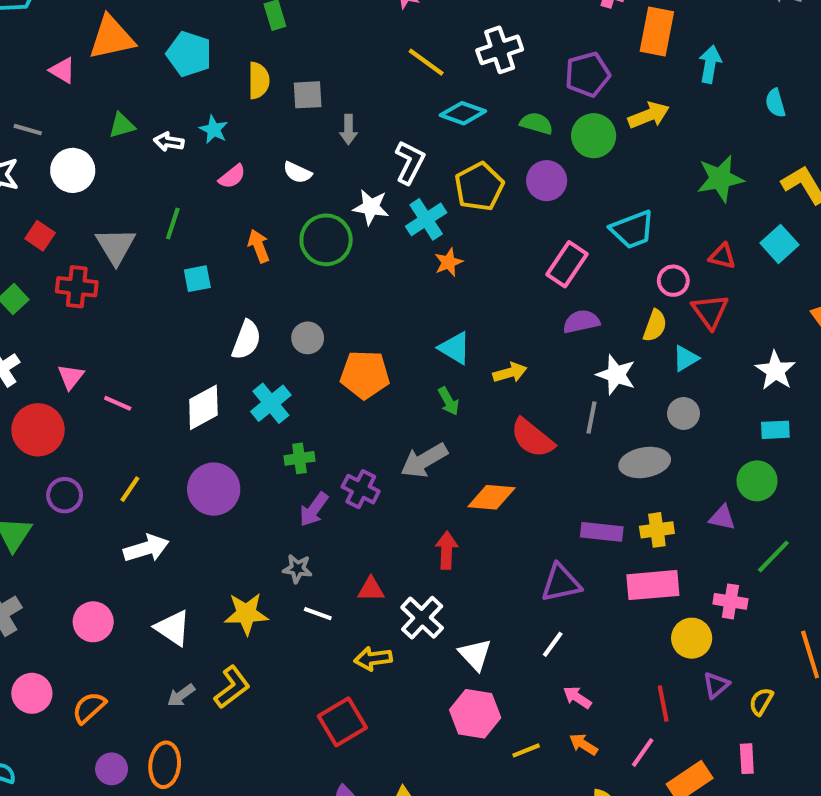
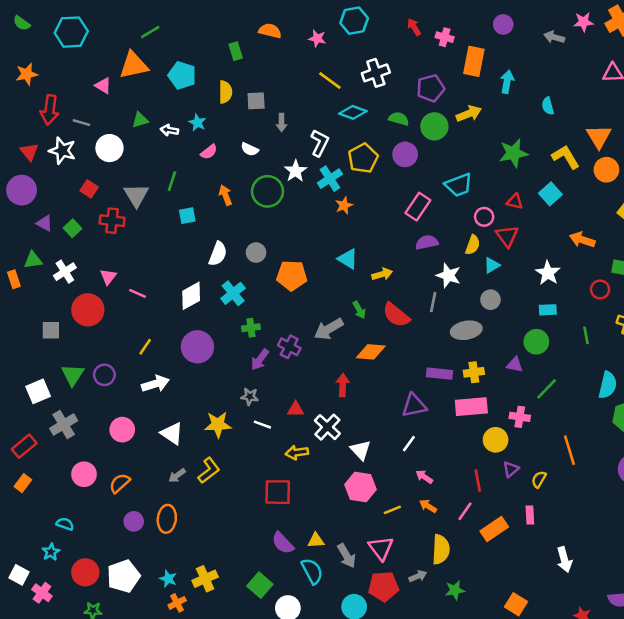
white star: (371, 207) -> (296, 171), turned 30
green arrow: (449, 401) -> (359, 310), moved
purple circle: (65, 495) -> (104, 375), moved
red square: (342, 722) -> (278, 492), turned 32

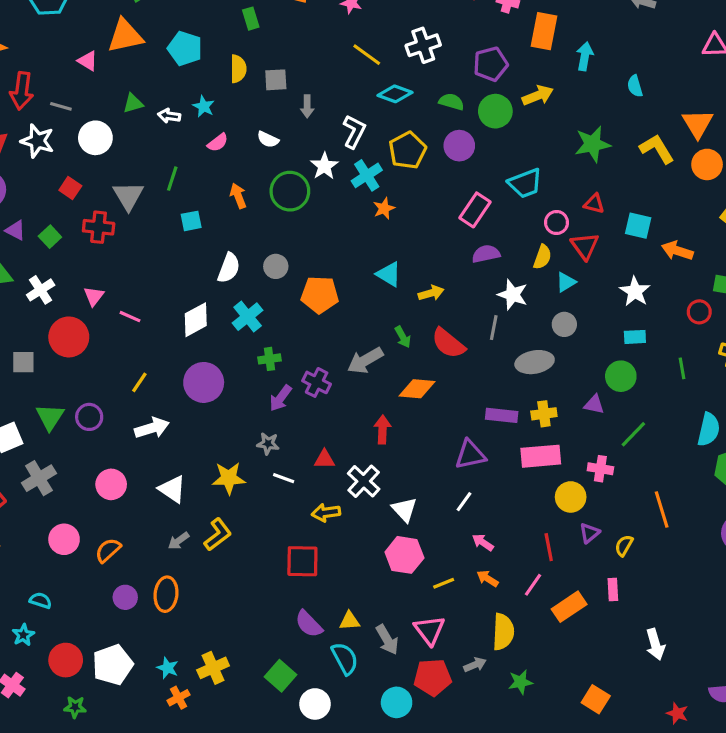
cyan square: (550, 194) -> (638, 226), moved, turned -35

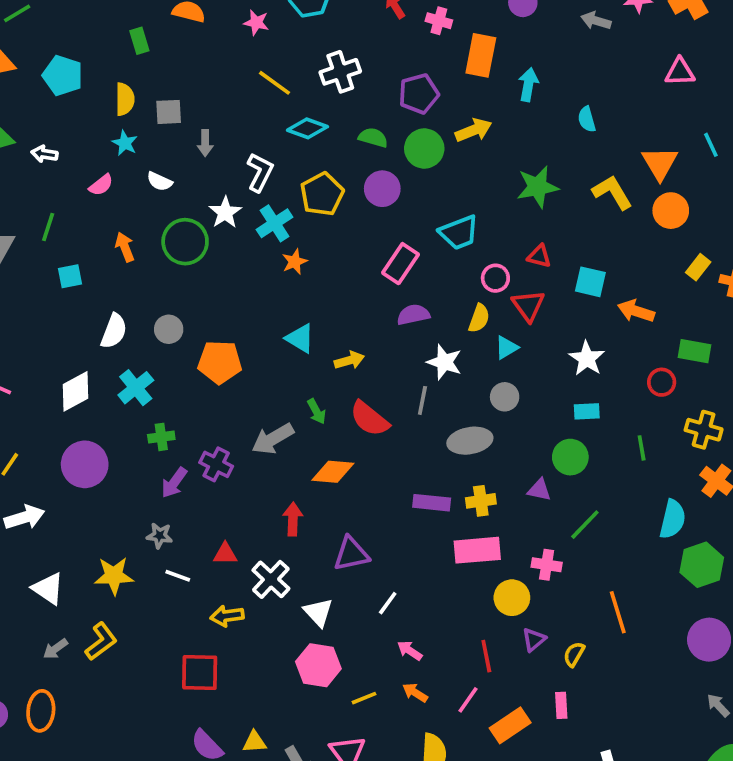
cyan star: (204, 106) -> (125, 143), moved
purple triangle: (470, 455) -> (351, 554), moved

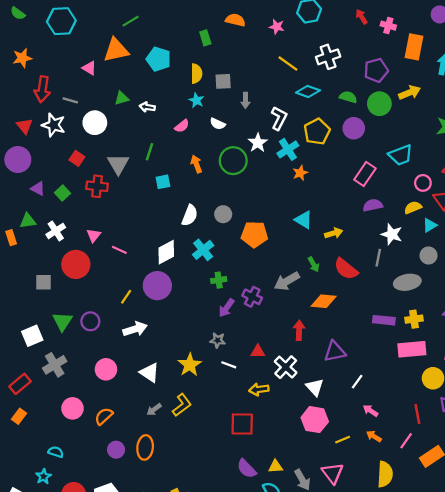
yellow semicircle: (479, 318) -> (413, 207), turned -132
purple circle: (85, 464) -> (157, 286), moved
yellow star: (114, 576) -> (190, 365), turned -30

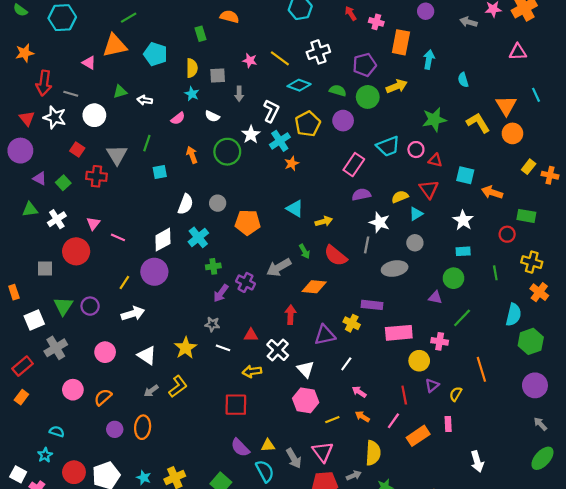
pink star: (277, 27) -> (250, 61), moved
pink circle: (423, 183) -> (416, 150), moved
orange rectangle: (11, 238) -> (14, 292), moved
yellow cross: (414, 319) -> (352, 323), moved, turned 35

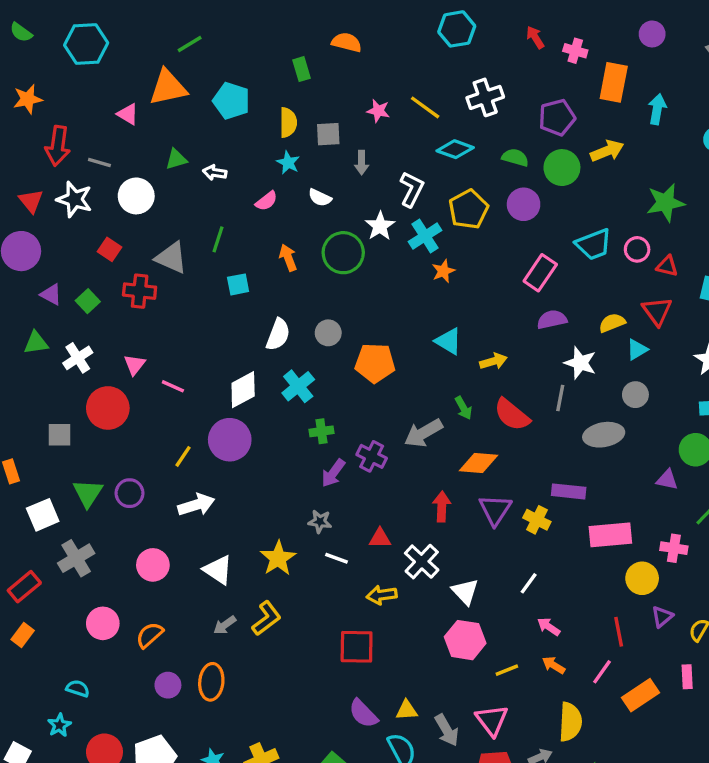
gray triangle: (117, 155) -> (171, 258), turned -35
purple triangle: (325, 335) -> (495, 510), moved, turned -45

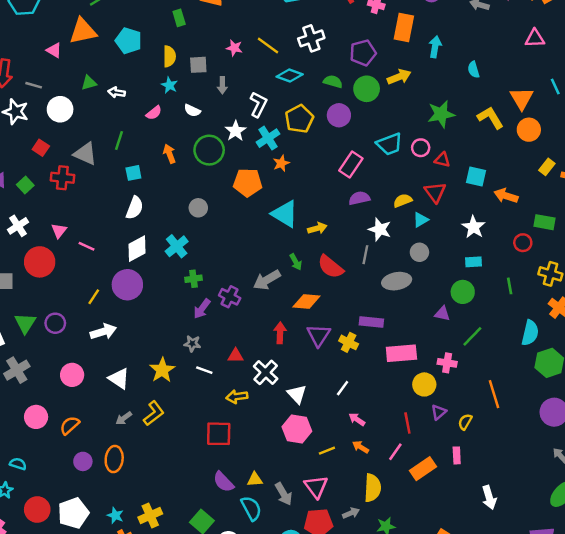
white semicircle: (278, 335) -> (135, 208), moved
cyan triangle: (448, 341) -> (285, 214), size x1.4
orange pentagon: (375, 363) -> (248, 183), moved

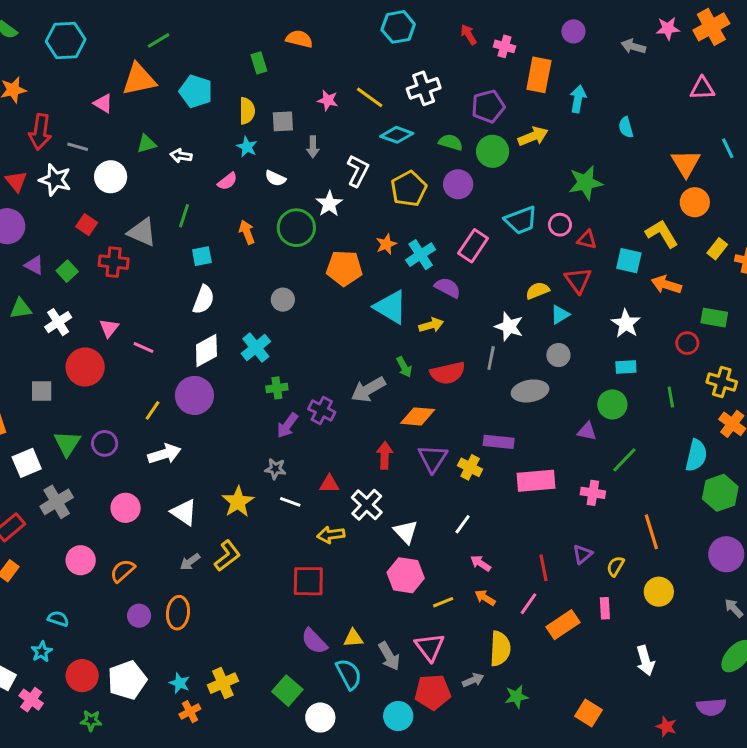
yellow L-shape: (490, 118) -> (662, 234), moved
cyan cross: (268, 138) -> (421, 255), moved
purple semicircle: (359, 198) -> (448, 288), moved, turned 40
red semicircle: (331, 267) -> (448, 373), turned -52
yellow circle: (424, 384) -> (659, 592), moved

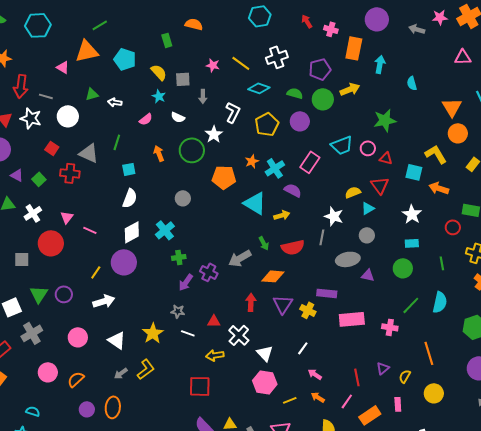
purple circle: (573, 31) -> (377, 19), size x1.5
yellow semicircle: (247, 111) -> (159, 72), turned -42
purple triangle: (587, 431) -> (368, 275), moved
cyan semicircle: (696, 455) -> (440, 302), moved

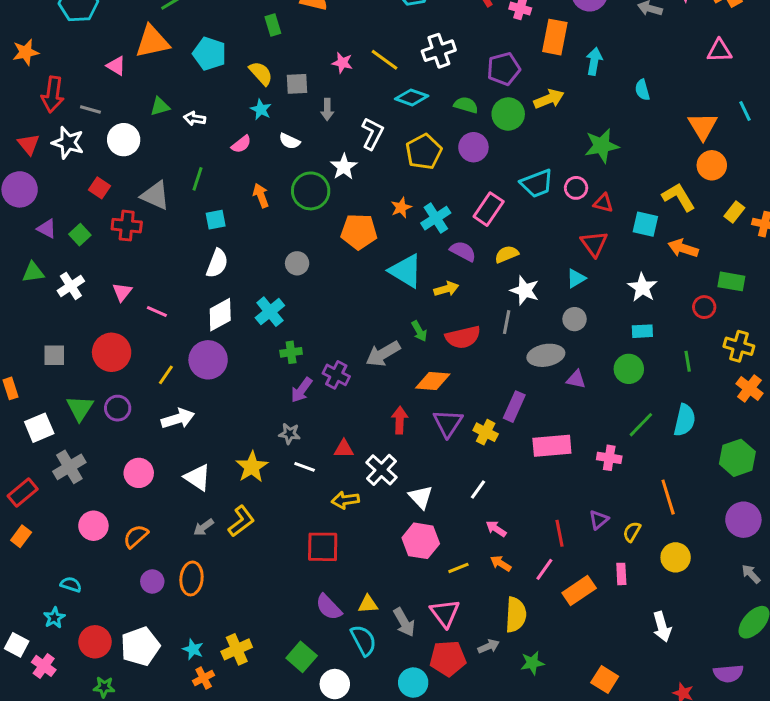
yellow semicircle: (353, 192) -> (507, 254), moved
red circle: (51, 243) -> (112, 352), moved
purple rectangle: (327, 293) -> (514, 407), turned -72

